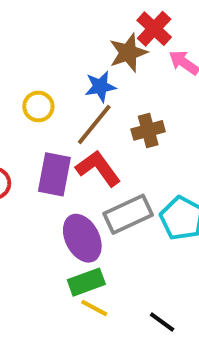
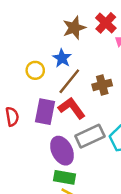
brown star: (128, 53) -> (74, 28), moved
blue star: (100, 87) -> (62, 58), moved, turned -30
green rectangle: (86, 282) -> (64, 177), turned 30

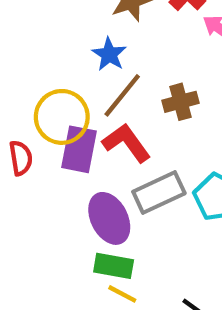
yellow circle: (35, 70) -> (62, 117), moved, size x1.6

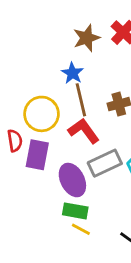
brown line: (122, 95) -> (81, 100), turned -52
purple rectangle: (79, 149) -> (37, 155), moved

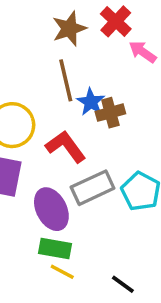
blue star: (72, 73) -> (91, 102), moved
brown line: (81, 100) -> (66, 80), moved

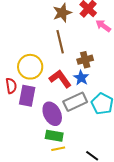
blue star: (91, 102) -> (81, 78), moved
yellow line: (62, 272) -> (58, 149), turned -40

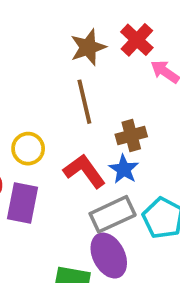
yellow circle: (30, 67) -> (28, 149), size x0.7
purple ellipse: (52, 114) -> (109, 256), moved

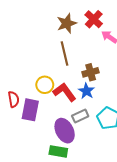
yellow circle: (28, 149) -> (45, 85), moved
gray rectangle: (113, 214) -> (80, 116), size x0.7
purple ellipse: (109, 256) -> (65, 131), moved

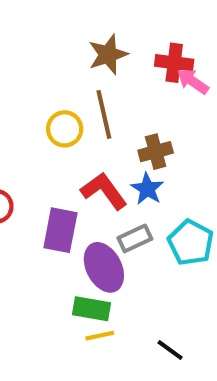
red cross: (94, 19) -> (174, 63), moved, turned -36
yellow circle: (45, 85) -> (65, 129), moved
purple rectangle: (30, 110) -> (60, 230), moved

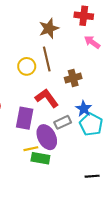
red cross: (174, 63) -> (84, 16), moved
blue star: (147, 189) -> (84, 109), moved
yellow line: (100, 336) -> (31, 149), moved
black line: (170, 350) -> (92, 176), moved, turned -40

